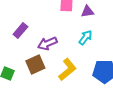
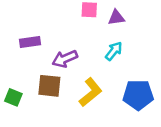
purple rectangle: (20, 30) -> (30, 42), turned 42
brown square: (35, 64) -> (49, 86), turned 30

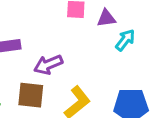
cyan arrow: (114, 51) -> (125, 40), moved

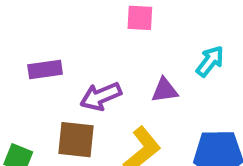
purple triangle: (106, 18) -> (165, 90), moved

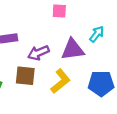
purple triangle: (165, 90) -> (73, 49), size x1.6

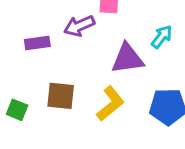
purple arrow: (38, 53) -> (79, 26), moved

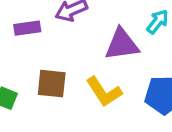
yellow L-shape: (110, 104) -> (104, 92), turned 96

